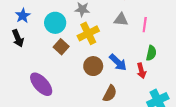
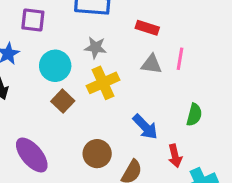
pink line: (145, 25) -> (180, 59), moved
brown circle: (93, 66) -> (97, 154), moved
red arrow: (141, 71) -> (175, 156), moved

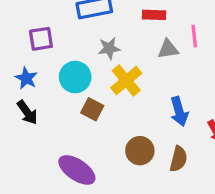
blue arrow: (145, 127) -> (179, 111), turned 44

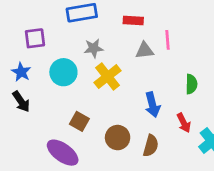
brown square: (92, 109) -> (79, 121), moved

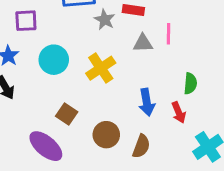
gray star: (94, 48) -> (105, 20), moved, turned 30
red arrow: (184, 123) -> (179, 112), moved

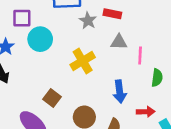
pink line: (168, 34) -> (140, 55), moved
cyan circle: (54, 60) -> (40, 39), moved
red arrow: (179, 112) -> (146, 112), moved, turned -72

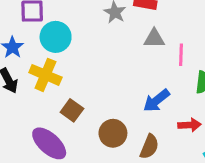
yellow cross: (83, 61) -> (45, 75), moved, turned -35
blue arrow: (120, 92) -> (156, 101), turned 60

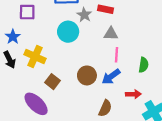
cyan circle: (56, 37) -> (68, 32), moved
pink line: (181, 55) -> (117, 55), moved
brown circle: (113, 133) -> (87, 75), moved

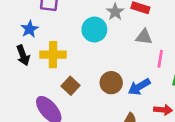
pink line: (117, 55) -> (160, 59), moved
yellow cross: (35, 56) -> (53, 55), turned -30

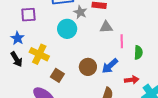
yellow cross: (53, 55) -> (39, 54), turned 36

